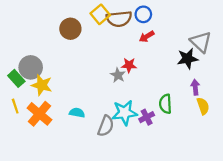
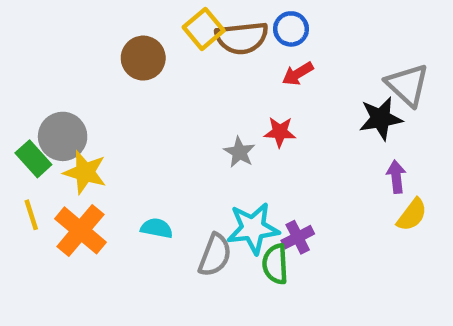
red star: (129, 65) -> (280, 132), moved
green semicircle: (165, 104) -> (275, 264), moved
yellow semicircle: (203, 106) -> (412, 215), turned 56

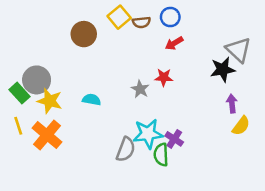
brown semicircle: (242, 38) -> (141, 22), size x0.6
cyan semicircle: (157, 228) -> (92, 100), moved
purple cross: (298, 237) -> (174, 139), turned -30

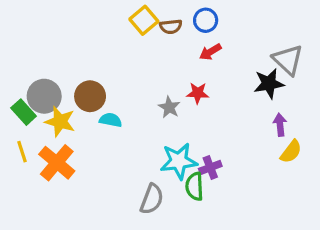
brown circle: (84, 34) -> (90, 96), moved
purple cross: (174, 139) -> (210, 167), turned 36
gray semicircle: (126, 149) -> (152, 199), moved

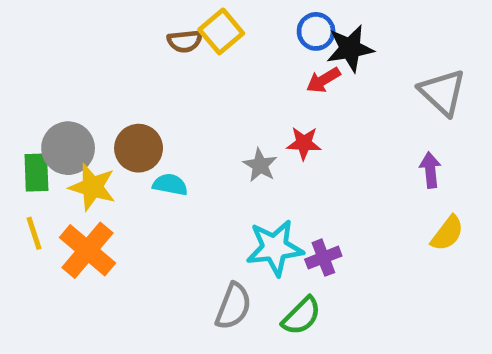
brown semicircle: (171, 27) -> (185, 41), moved
black star: (269, 84) -> (350, 48), moved
green rectangle: (24, 112) -> (36, 172), turned 40
purple arrow: (280, 125) -> (430, 170), moved
green semicircle: (195, 186) -> (301, 316), moved, turned -132

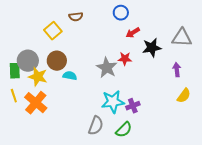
yellow square: (221, 31) -> (53, 31), moved
blue circle: (316, 31) -> (121, 13), moved
black star: (350, 48) -> (152, 48), moved
gray triangle: (442, 92) -> (182, 38), turned -40
gray star: (260, 165) -> (107, 68), size x1.5

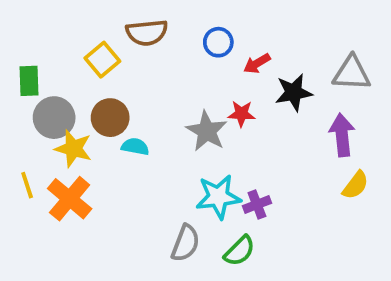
blue circle: (121, 13) -> (218, 42), moved
brown semicircle: (76, 17) -> (147, 33), size x1.5
purple arrow: (177, 70) -> (342, 135), size x1.5
green rectangle: (15, 71) -> (29, 81), moved

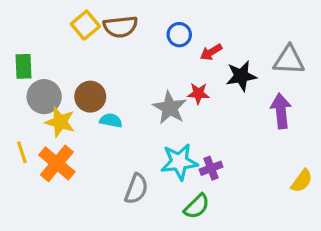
yellow square: (102, 60) -> (85, 25), moved
yellow semicircle: (355, 185) -> (302, 181), moved
gray semicircle: (185, 243) -> (136, 189), moved

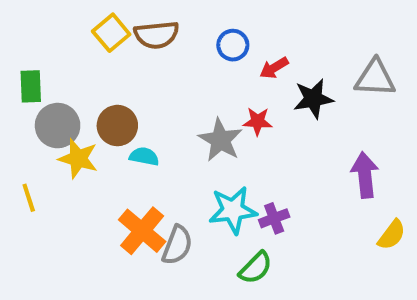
purple arrow: (281, 111) -> (365, 175), moved
orange cross: (57, 163) -> (142, 231), moved

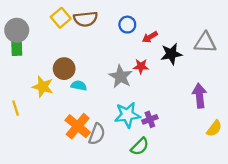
gray circle: (58, 126) -> (17, 30), moved

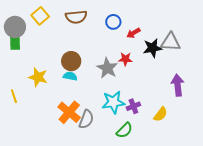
yellow square: (61, 18) -> (40, 16), moved
gray triangle: (205, 43) -> (171, 42), moved
brown circle: (64, 69) -> (71, 61), moved
yellow semicircle: (214, 128) -> (161, 114), moved

